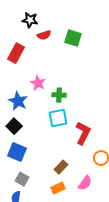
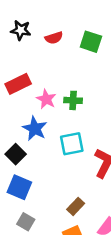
black star: (30, 20) -> (21, 30), moved
red rectangle: (16, 53) -> (18, 84), moved, turned 36
green cross: (59, 95) -> (73, 100), moved
blue star: (18, 101) -> (35, 129), moved

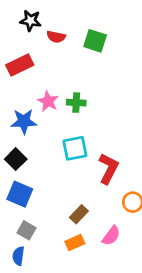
black star: (21, 30) -> (31, 21), moved
red semicircle: (54, 38) -> (56, 37), turned 30
red rectangle: (18, 84) -> (20, 65), moved
blue star: (35, 129) -> (24, 121), moved, turned -30

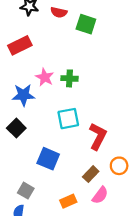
red semicircle: (56, 37) -> (59, 12), moved
blue square: (20, 194) -> (48, 159), moved
brown rectangle: (79, 214) -> (91, 174), moved

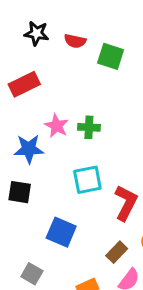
black square: (16, 128) -> (20, 192), turned -36

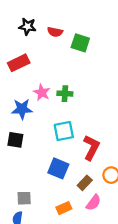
blue square: (61, 232) -> (58, 168), moved
gray square: (32, 274) -> (24, 198), turned -32

